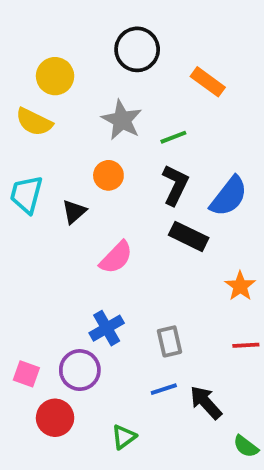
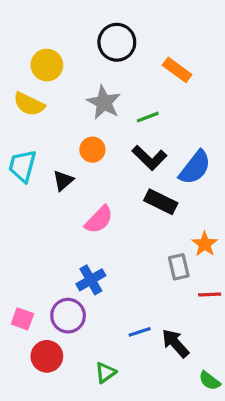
black L-shape: (175, 185) -> (149, 158), turned 108
gray rectangle: (170, 341) -> (179, 267), moved

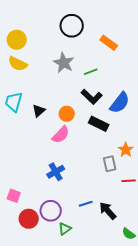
yellow circle: (47, 65) -> (17, 40), moved
orange circle: (92, 150) -> (67, 114), moved
purple circle: (68, 316) -> (51, 211), moved

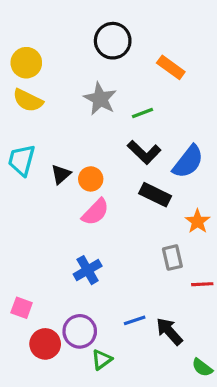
orange circle: (67, 114) -> (91, 179), moved
orange star: (126, 150) -> (198, 221), moved

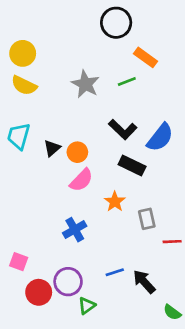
black circle: (113, 41) -> (116, 23), moved
green line: (143, 113) -> (127, 81), moved
orange star: (198, 221) -> (115, 202), moved

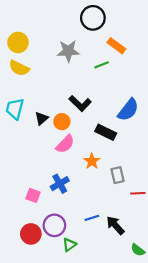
gray star: (85, 84) -> (68, 51), moved, turned -30
black L-shape: (123, 129) -> (80, 103), moved
pink square: (19, 262) -> (33, 195), moved

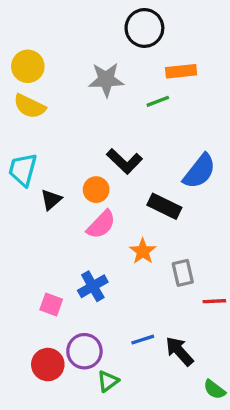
orange rectangle: (116, 46) -> (181, 71), turned -42
black triangle: (42, 118) -> (51, 200), moved

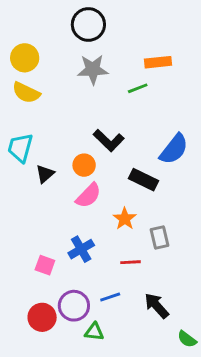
black circle: (144, 28) -> (88, 24), moved
red line: (214, 301) -> (130, 262), moved
blue line: (143, 340) -> (110, 297), moved
green triangle: (108, 381) -> (94, 332), turned 42

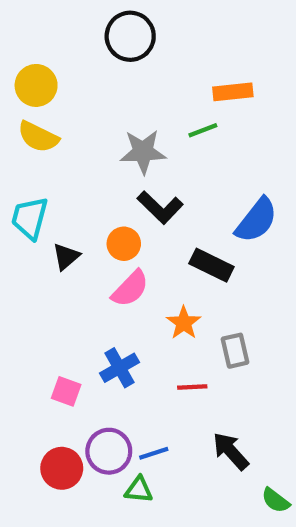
gray star: (93, 69) -> (143, 152), moved
blue line: (110, 297) -> (154, 453), moved

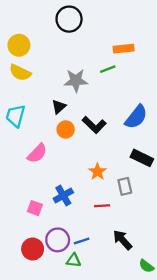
black L-shape: (160, 207) -> (94, 125), moved
black triangle: (66, 257) -> (59, 107), moved
black rectangle: (211, 265) -> (142, 158), moved
pink semicircle: (130, 289) -> (37, 153), moved

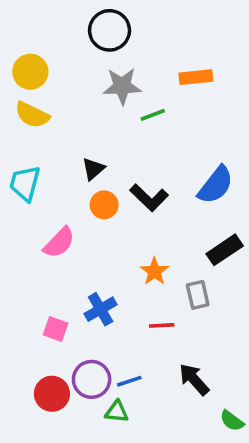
green line: (108, 69) -> (153, 115), moved
gray star: (76, 81) -> (122, 86), moved
black rectangle: (142, 158) -> (225, 250), turned -60

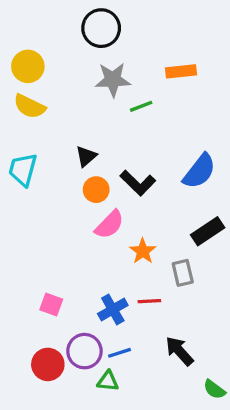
pink semicircle: (59, 243) -> (109, 225), moved
blue cross: (101, 309) -> (113, 309), moved

